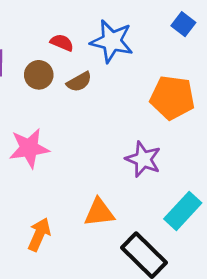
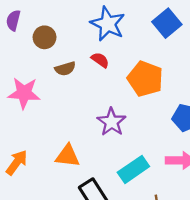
blue square: (183, 24) -> (167, 23), size x1.5
red semicircle: (62, 43) -> (100, 60), moved
brown semicircle: (79, 82) -> (65, 69), moved

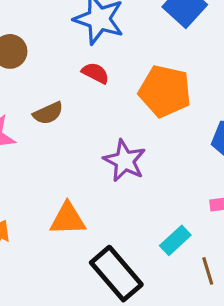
brown semicircle: (65, 69) -> (48, 113), moved
cyan rectangle: (133, 169) -> (175, 240), moved, size x0.7

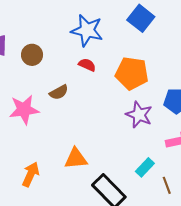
purple star: (125, 161) -> (139, 115), moved

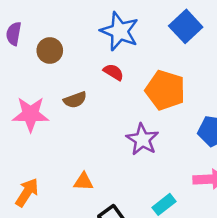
purple star: (139, 115) -> (142, 139), moved
orange triangle: (76, 158) -> (83, 182), size x0.7

